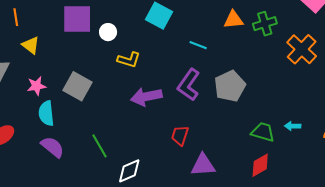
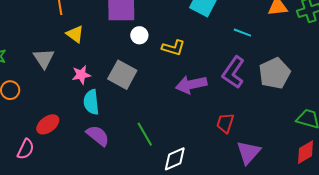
white circle: (108, 32) -> (139, 35), moved
purple triangle: (203, 165) -> (248, 152), turned -44

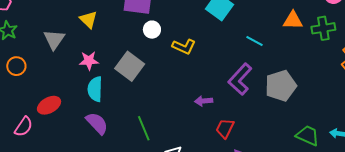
purple arrow: (191, 85) -> (204, 101), moved, size x0.6

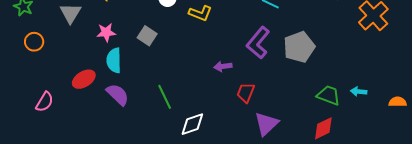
gray square: (130, 66) -> (147, 36), size x0.7
red ellipse: (49, 105) -> (84, 79), moved

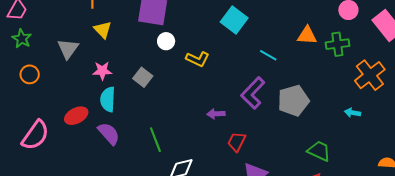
cyan arrow: (359, 92) -> (353, 113), moved
pink semicircle: (45, 102) -> (35, 135), size x1.5

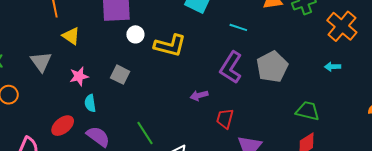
yellow L-shape: (198, 59) -> (170, 46), size x1.4
cyan semicircle: (108, 99) -> (90, 103), size x0.7

